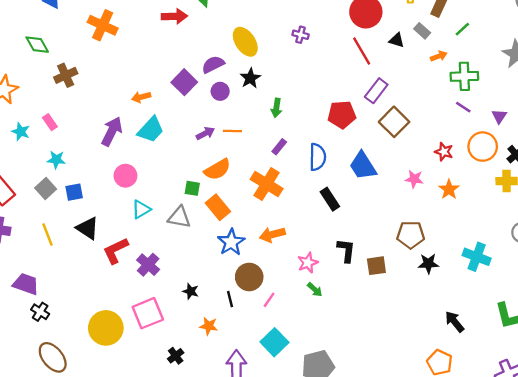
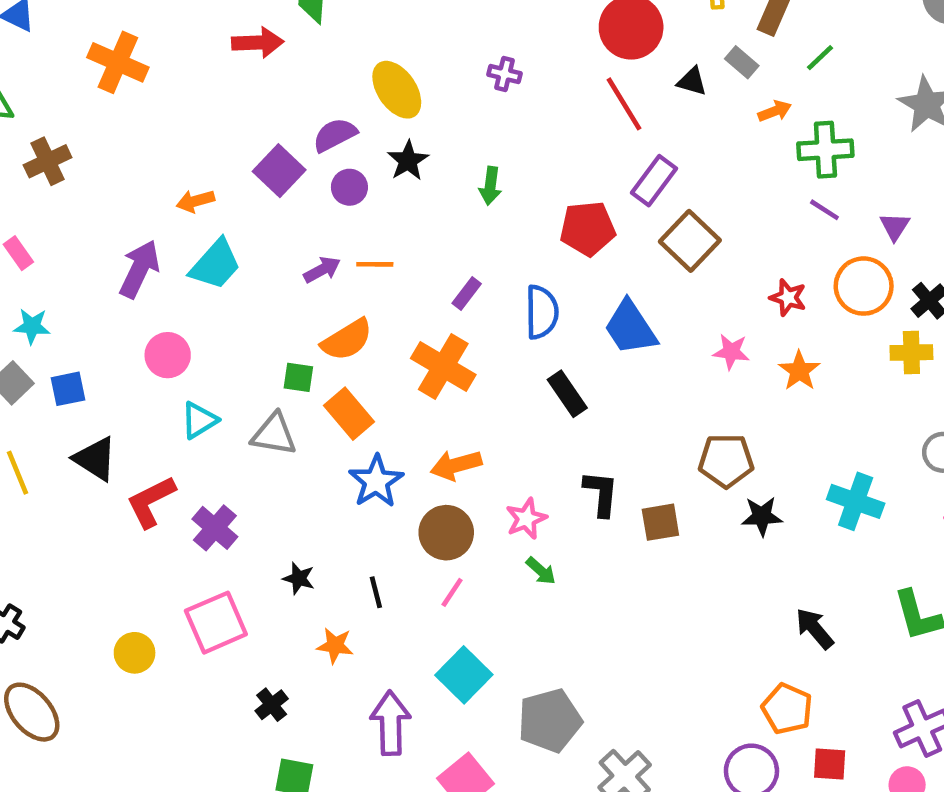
green arrow: (276, 108) -> (490, 186), moved
brown circle: (249, 277) -> (446, 533), moved
yellow circle: (106, 328) -> (135, 653), size x0.6

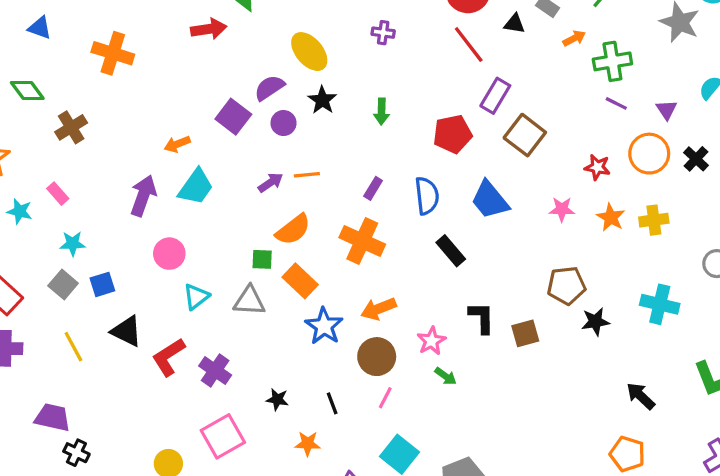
yellow cross: (911, 353) -> (654, 220), moved

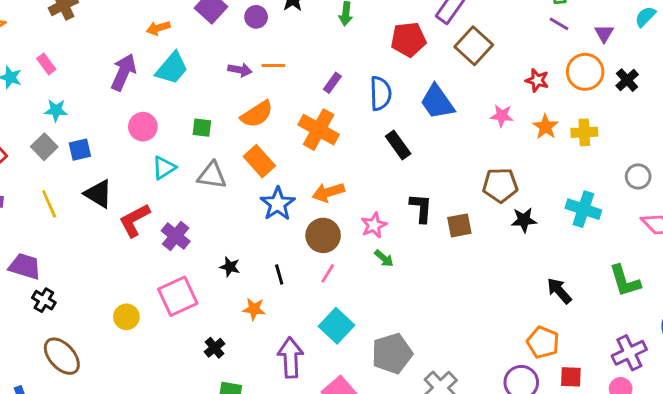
purple arrow: (271, 183) -> (240, 70), turned 40
green square: (262, 259) -> (202, 128), moved

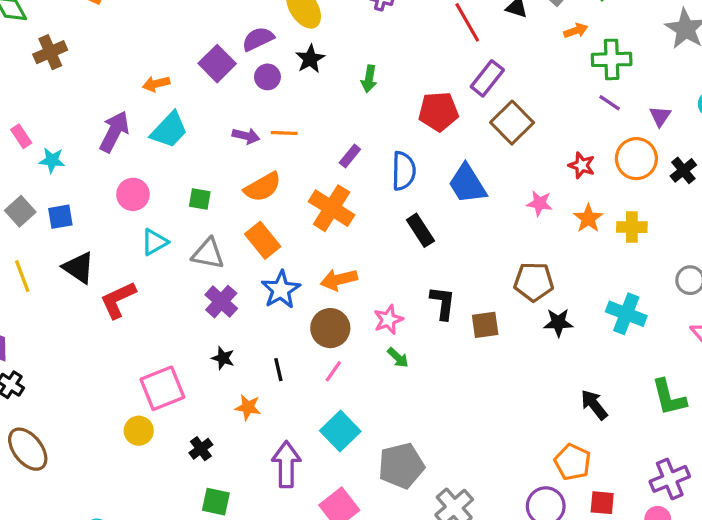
pink rectangle: (46, 64) -> (21, 136), moved
cyan star: (56, 110) -> (52, 160), moved
purple cross: (176, 236) -> (221, 302), moved
yellow circle: (126, 317) -> (139, 431), moved

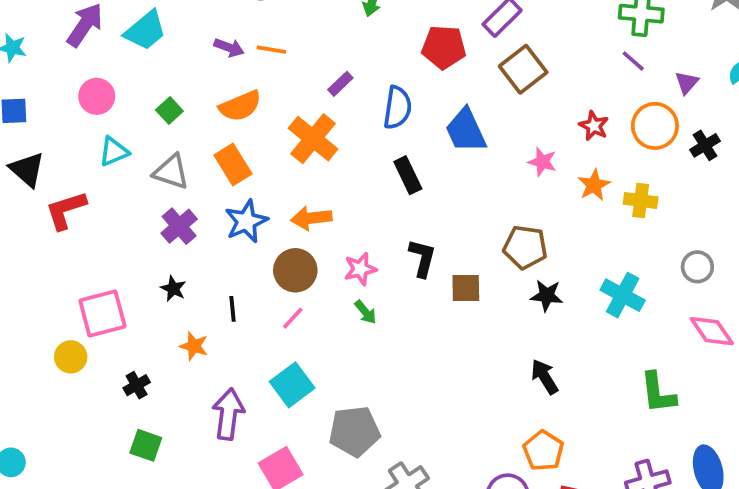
green square: (200, 199) -> (169, 111), turned 30
black arrow: (594, 405) -> (545, 377), moved

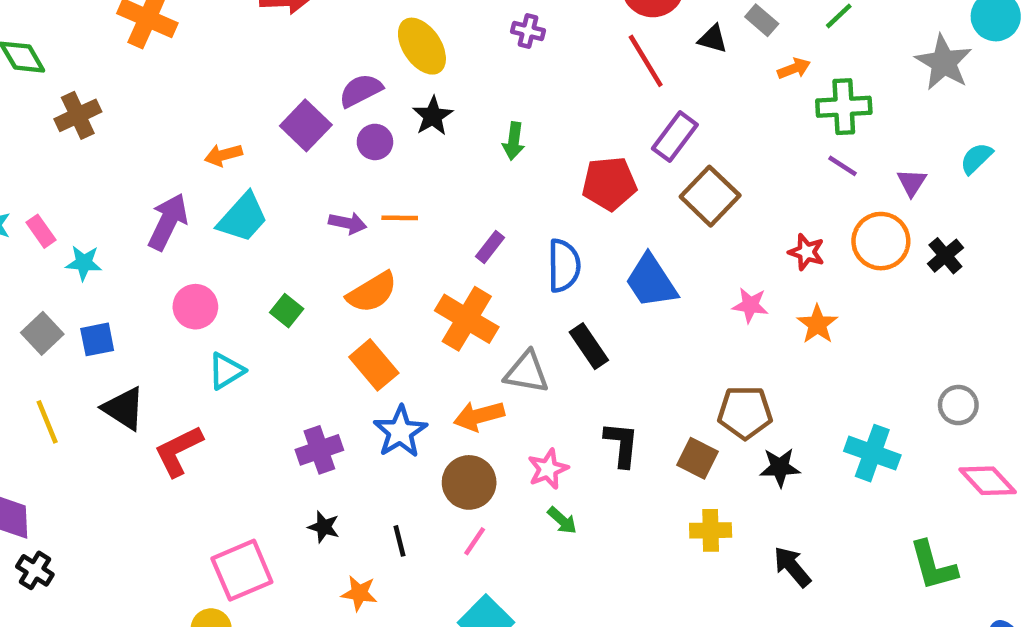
gray triangle: (171, 172) -> (527, 372), moved
yellow cross: (641, 200) -> (711, 530), moved
purple cross: (179, 226) -> (319, 450), turned 30
brown square: (466, 288) -> (697, 458), moved, turned 36

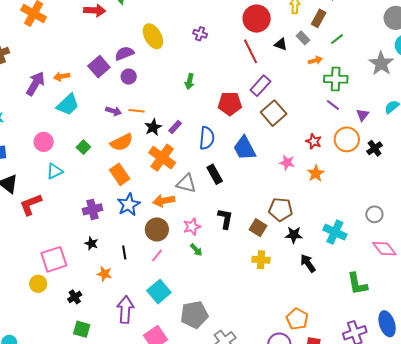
black star: (433, 116) -> (153, 127), moved
purple arrow: (168, 222) -> (35, 84), moved
black arrow: (792, 567) -> (308, 263), moved

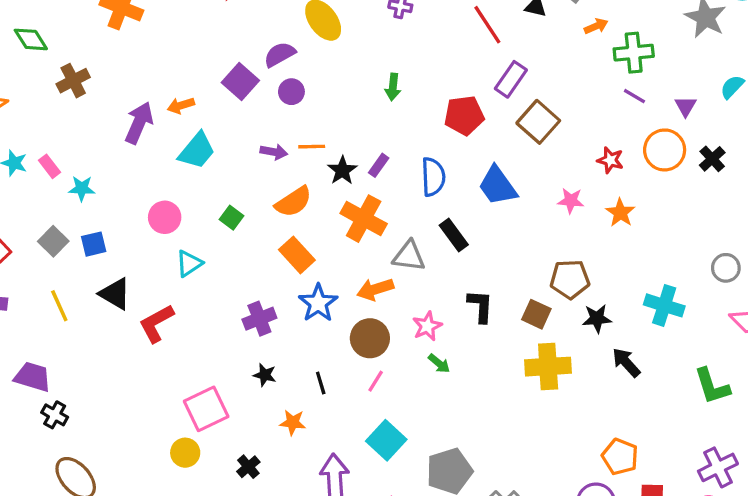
yellow cross: (261, 260) -> (548, 367), size x1.5

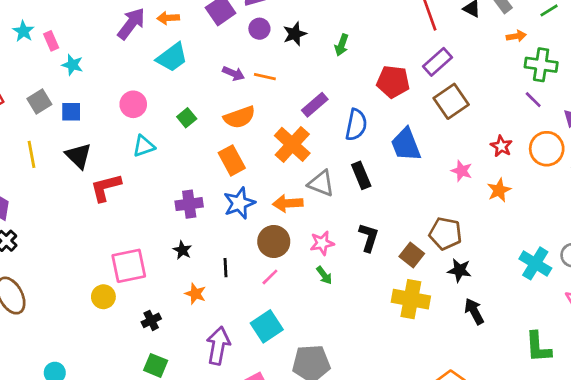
purple rectangle: (379, 165) -> (315, 105), size x1.4
black star: (342, 170) -> (295, 34), moved
cyan cross: (664, 305) -> (535, 263), moved

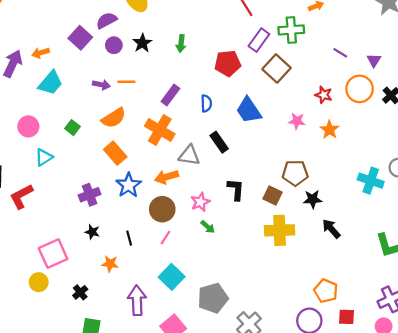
green cross: (541, 65) -> (291, 30), moved
blue semicircle: (356, 125) -> (206, 103), size x0.7

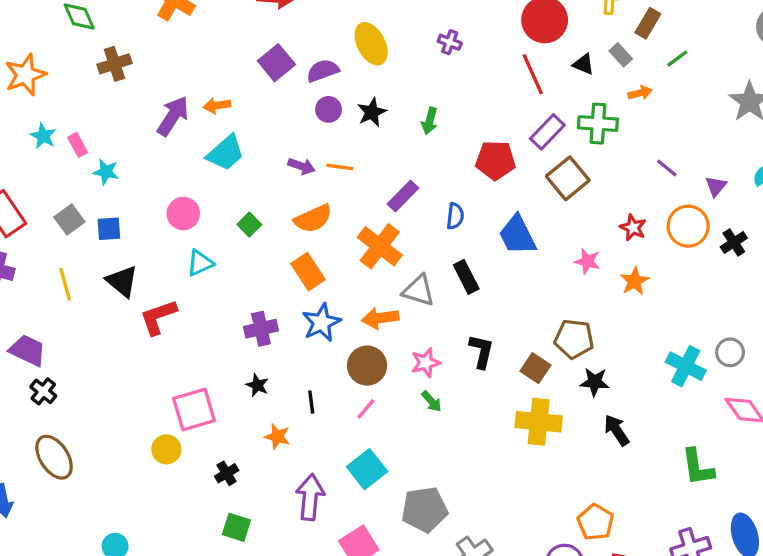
purple square: (80, 38) -> (276, 63), moved

